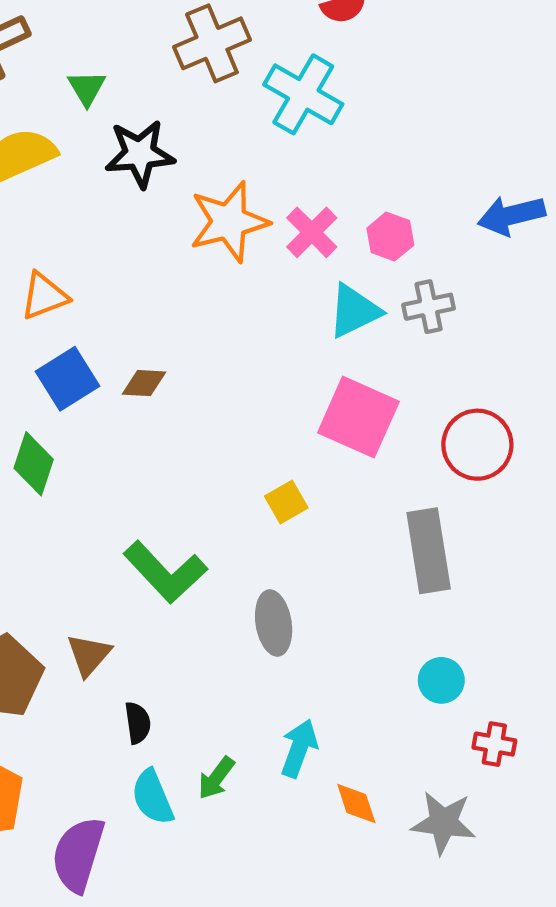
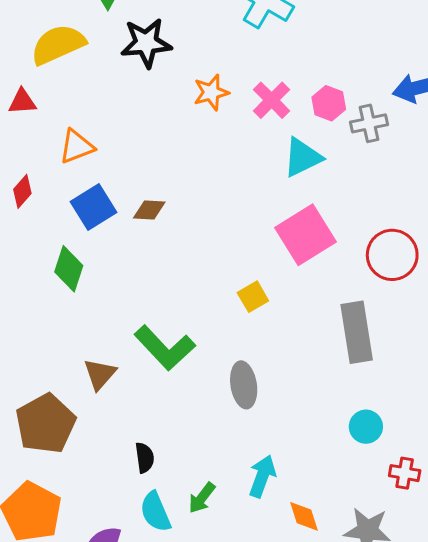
orange star: (229, 222) -> (211, 92), size x0.6
gray cross: (429, 307) -> (369, 123), moved
pink square: (358, 417) -> (306, 235), turned 34
brown triangle: (89, 655) -> (100, 374), moved

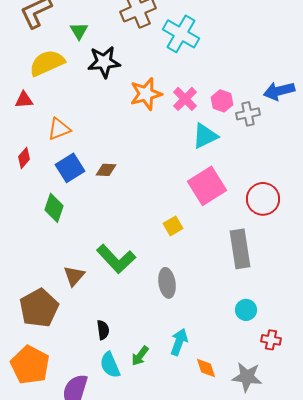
orange star: (211, 92) -> (146, 94), size x1.4

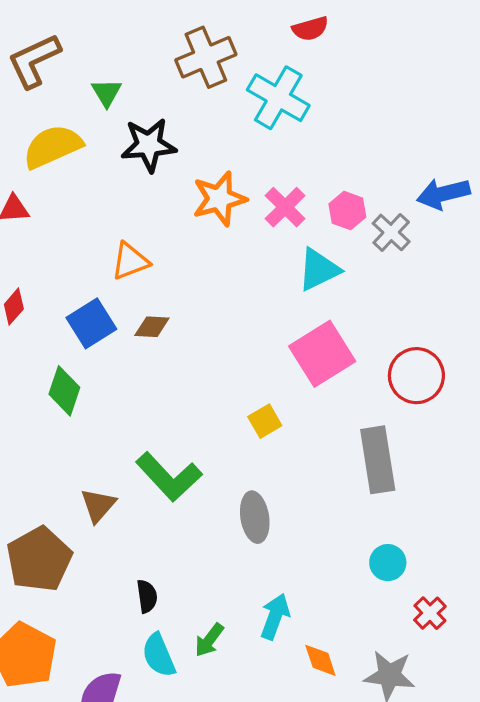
gray cross: (248, 114) -> (391, 232), turned -35
orange triangle: (59, 129) -> (130, 261), moved
red cross: (271, 340) -> (430, 613), turned 36

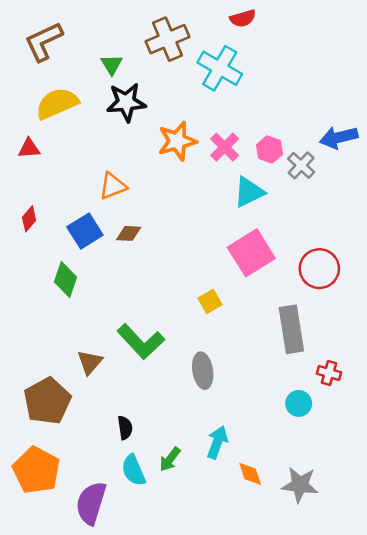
green triangle: (106, 93) -> (112, 65), moved
red cross: (430, 613) -> (329, 373), moved, turned -30

